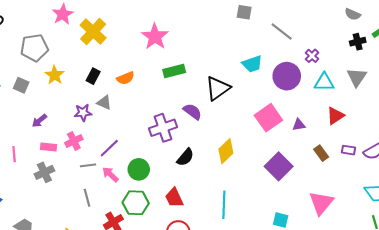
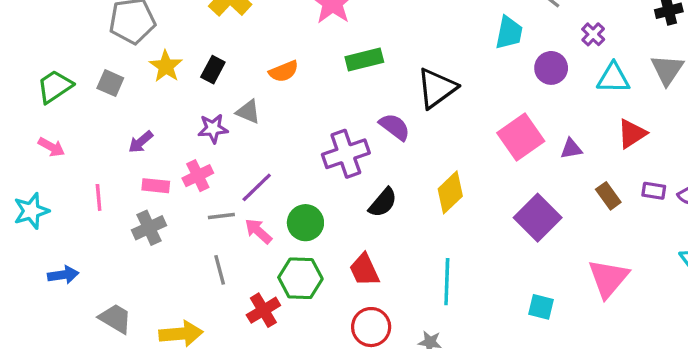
cyan trapezoid: (252, 64) -> (509, 33), moved, turned -60
black rectangle: (93, 76) -> (213, 70), moved
purple circle: (287, 76) -> (551, 68), size x0.7

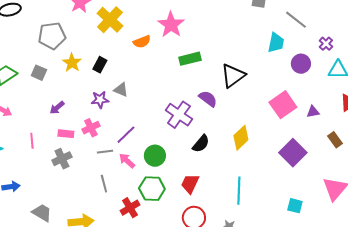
orange semicircle: (284, 71) -> (142, 42), moved
purple cross: (346, 154) -> (179, 115), turned -36
red trapezoid: (364, 270) -> (190, 184), turned 50

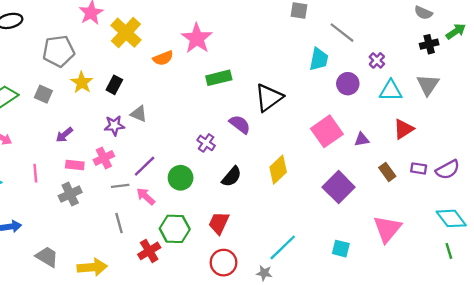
purple cross: (179, 115) -> (206, 143), size x0.6
green circle: (155, 156) -> (181, 178), moved
cyan line: (239, 191) -> (283, 247), moved, turned 44

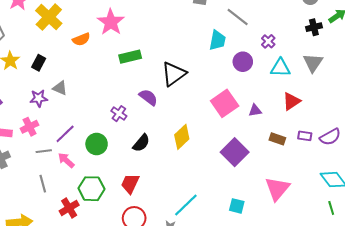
brown rectangle: (387, 172) -> (277, 139), turned -35

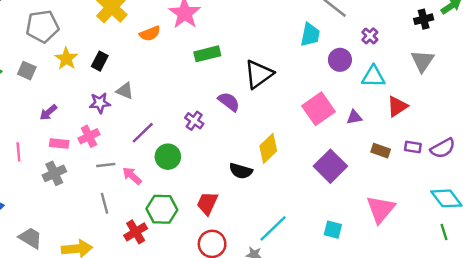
cyan triangle: (280, 68) -> (373, 77), moved
purple line: (65, 134) -> (143, 133), moved
black semicircle: (141, 143) -> (241, 171), moved, turned 66

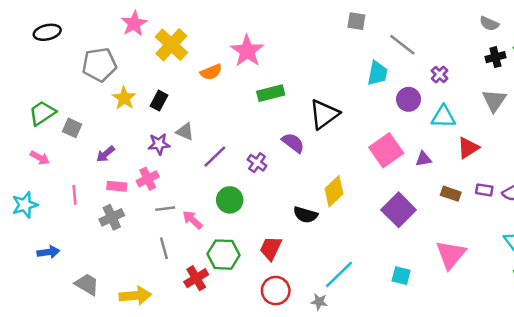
gray square: (27, 71) -> (72, 128), moved
purple line: (143, 133) -> (215, 156), moved

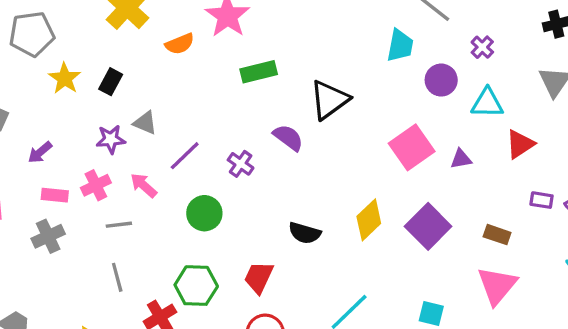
yellow diamond: (334, 191) -> (369, 220), moved
brown rectangle: (451, 194) -> (497, 235), moved
pink arrow: (192, 220) -> (144, 185), moved

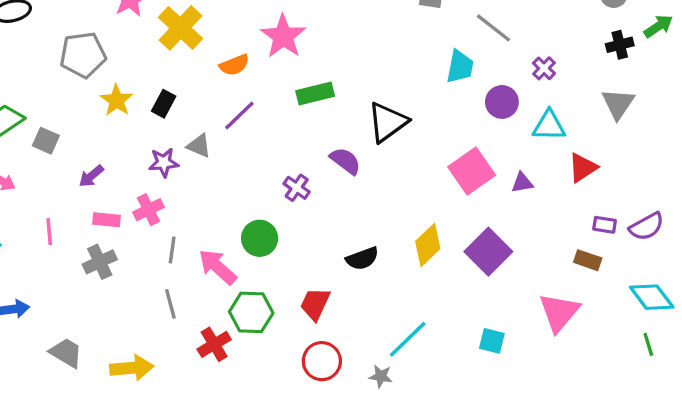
purple line: (185, 156) -> (239, 115), moved
pink arrow: (144, 185) -> (218, 267), moved, size x1.4
gray line: (119, 225) -> (172, 250), turned -75
black semicircle: (305, 233) -> (362, 258), turned -36
brown rectangle: (497, 235) -> (588, 260), moved

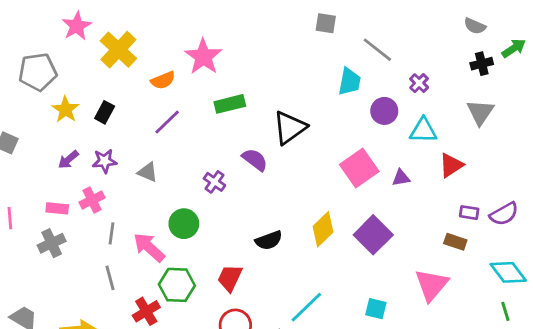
gray triangle: (199, 146) -> (148, 172), moved
purple arrow: (91, 176) -> (68, 160), moved

